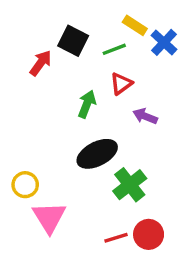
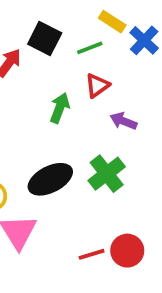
black ellipse: (97, 154) -> (50, 179), moved
green cross: (130, 185) -> (107, 174), moved

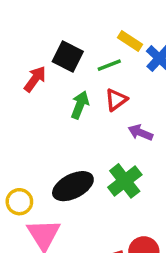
green arrow: (60, 108) -> (80, 105), moved

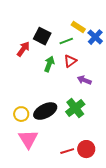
yellow circle: (19, 202) -> (21, 114), moved

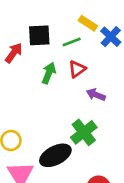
black square: (42, 36) -> (39, 35), turned -30
black ellipse: (45, 111) -> (55, 155), moved

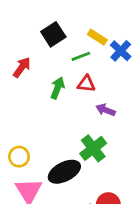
black square: (39, 35) -> (53, 34), moved, turned -30
red triangle: (77, 69) -> (86, 84), turned 42

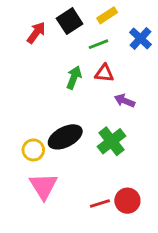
yellow rectangle: (97, 37) -> (107, 15), moved, turned -66
red arrow: (22, 67) -> (36, 33), moved
black ellipse: (64, 172) -> (65, 137), moved

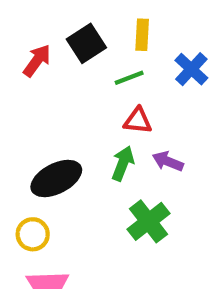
yellow rectangle: (107, 15) -> (142, 35), turned -54
green arrow: (74, 78) -> (123, 163), moved
black ellipse: (65, 137) -> (56, 178), moved

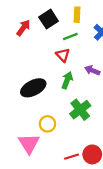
red triangle: (138, 121) -> (63, 55), moved, turned 40
purple arrow: (168, 161) -> (92, 70), moved
yellow circle: (33, 234) -> (47, 124), moved

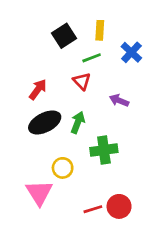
red arrow: (23, 28) -> (38, 89), moved
green arrow: (67, 80) -> (78, 122), moved
green cross: (80, 110) -> (104, 150), turned 30

